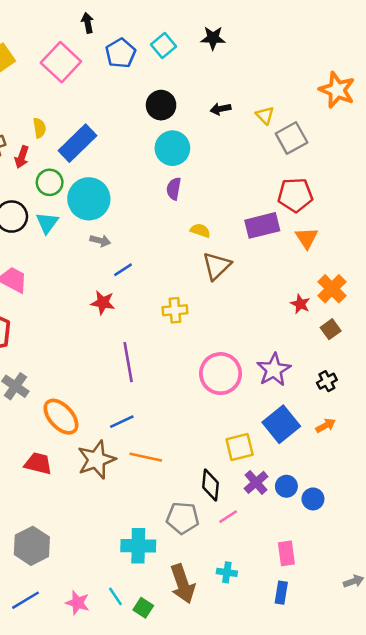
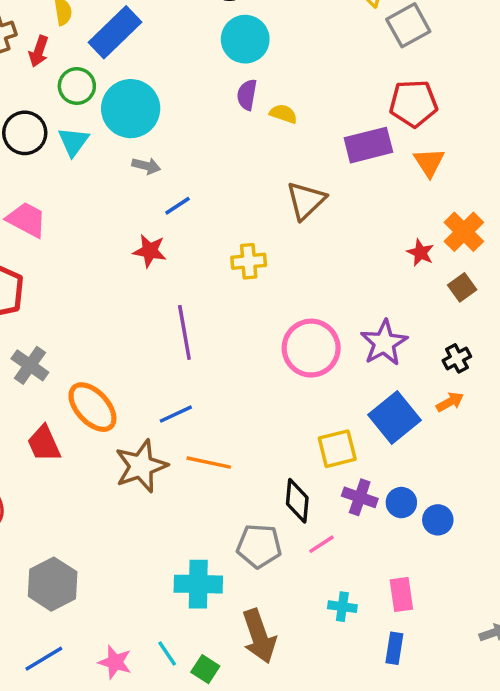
yellow semicircle: (200, 230) -> (283, 114), moved
orange arrow: (326, 425) -> (450, 402), moved
red trapezoid: (38, 463) -> (44, 444), moved, turned -128
purple cross: (256, 482) -> (360, 497), turned -30
cyan cross: (227, 572) -> (342, 607), moved

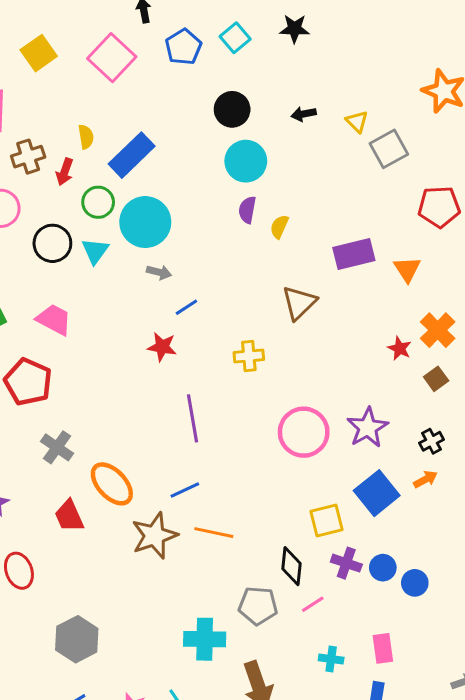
red pentagon: (414, 103) -> (439, 207), moved
yellow semicircle: (283, 114) -> (279, 227), turned -85

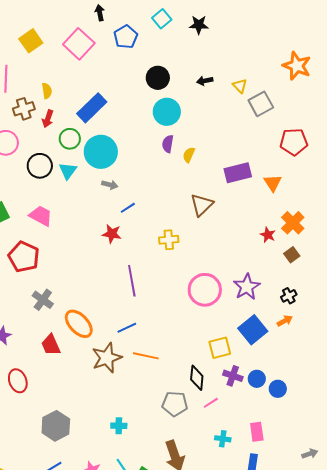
cyan square: (235, 38) -> (162, 19), moved
yellow semicircle: (86, 137) -> (47, 91), moved
cyan cross: (205, 639) -> (119, 426), moved, size x0.6

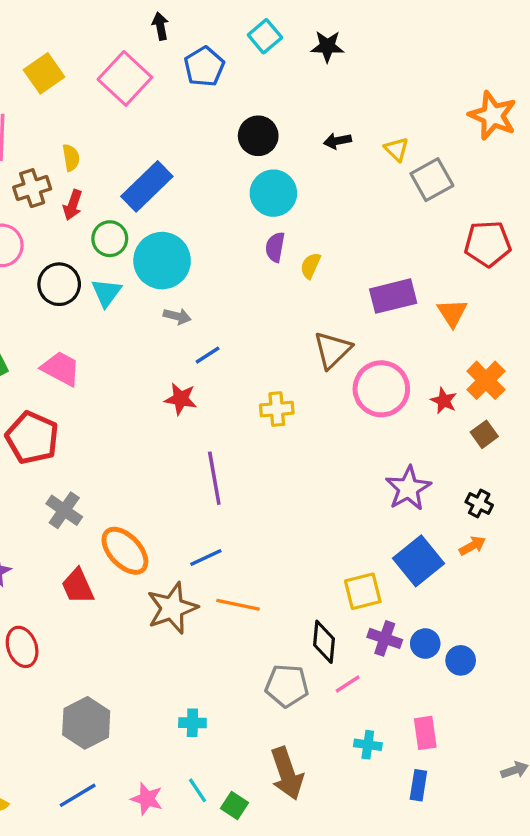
pink circle: (205, 290) -> (381, 389), moved
black cross: (289, 296) -> (479, 504), turned -35

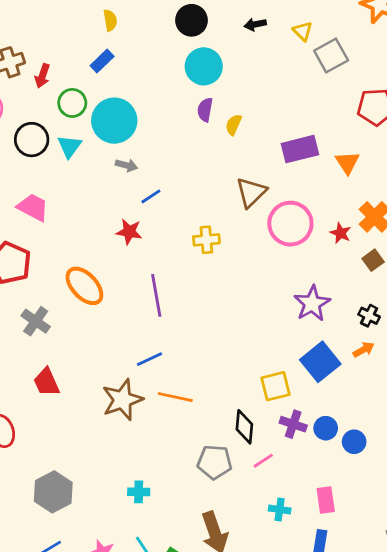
yellow semicircle: (71, 158) -> (110, 20), moved
blue rectangle: (147, 186) -> (102, 61), size x0.6
orange ellipse: (125, 551) -> (84, 286), moved

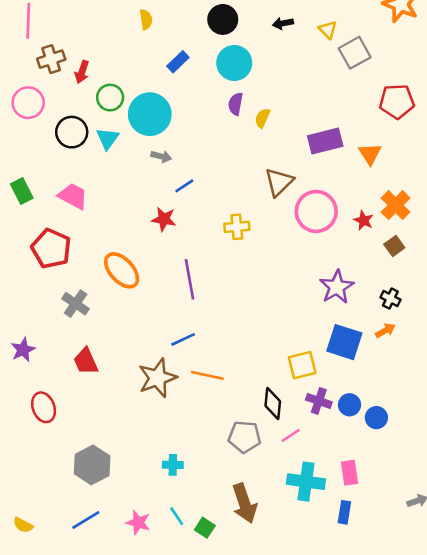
blue rectangle: (102, 61) -> (178, 62), moved
blue square: (320, 362) -> (344, 342), turned -33
cyan cross: (280, 509) -> (306, 482), size x1.8

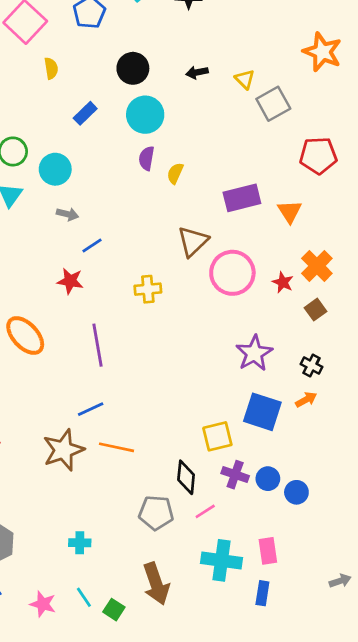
cyan circle: (150, 114) -> (55, 169), size x0.7

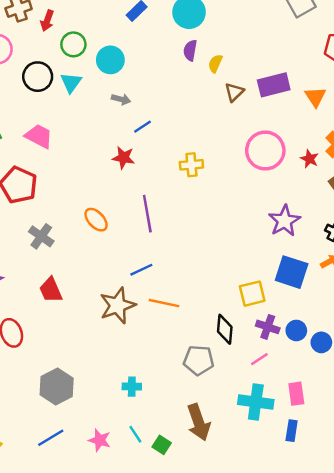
brown triangle: (193, 241) -> (234, 92), moved, size x0.7
orange ellipse: (25, 336) -> (96, 220), moved, size x0.7
pink line: (205, 511) -> (259, 359), moved

